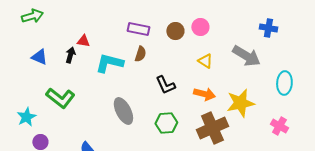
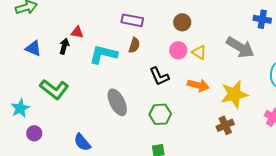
pink circle: (200, 27) -> (178, 50), moved
brown circle: (175, 31) -> (182, 22), moved
brown cross: (212, 128) -> (225, 125), moved, size x0.6

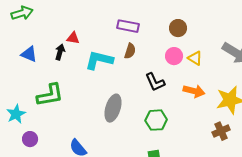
green L-shape: (54, 89) -> (50, 95), turned -48
gray ellipse: (117, 102) -> (113, 108), turned 44

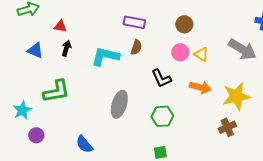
red triangle: (73, 38) -> (60, 26), moved

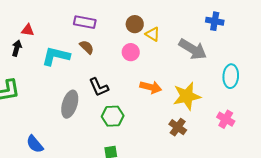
red triangle: (60, 26) -> (28, 30), moved
brown semicircle: (136, 47) -> (87, 47), turned -63
yellow triangle: (201, 54) -> (153, 34), moved
black L-shape: (161, 78) -> (99, 87), moved
brown cross: (227, 127) -> (178, 127), turned -30

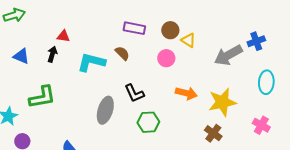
blue cross: (215, 21) -> (256, 41), moved, turned -30
purple rectangle: (85, 22) -> (134, 28), moved
gray arrow: (193, 49) -> (228, 55), turned 120

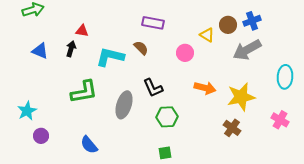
brown circle: (170, 30) -> (228, 25), moved
blue cross: (256, 41) -> (252, 21), moved
green L-shape: (42, 97) -> (84, 92), moved

